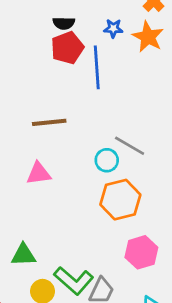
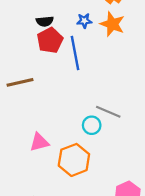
brown line: (49, 122) -> (20, 82), moved
orange hexagon: (120, 200) -> (74, 160), moved

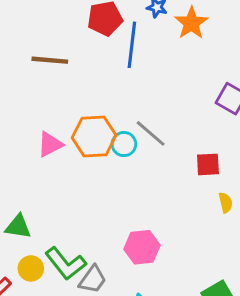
pink triangle: (39, 142) -> (50, 144), turned -30
orange hexagon: (74, 160) -> (94, 136), moved

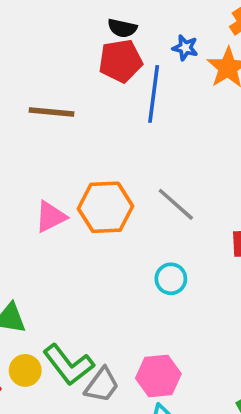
cyan circle: (124, 144) -> (171, 279), moved
pink hexagon: (142, 247) -> (158, 376), moved

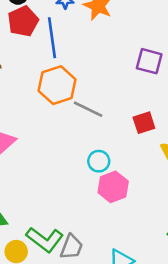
orange hexagon: (106, 207) -> (57, 85), moved
pink hexagon: (158, 376) -> (113, 187), moved

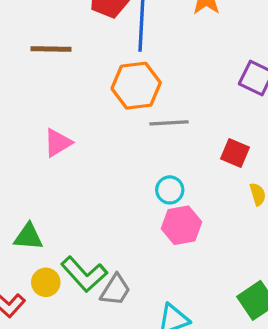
gray line: (88, 109) -> (169, 123), turned -40
red square: (144, 123) -> (235, 153), turned 30

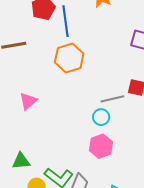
gray line: (169, 123) -> (112, 99), moved
pink hexagon: (181, 225) -> (101, 146), moved

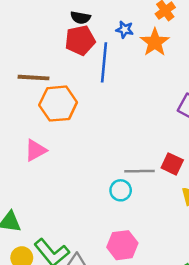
orange hexagon: (69, 58) -> (58, 104), moved
pink hexagon: (101, 146) -> (122, 245), moved

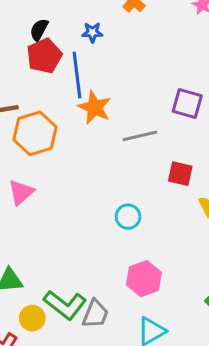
black semicircle: (80, 18) -> (39, 30), turned 120
orange star: (155, 42) -> (95, 107), moved
gray line: (140, 171) -> (140, 136), moved

